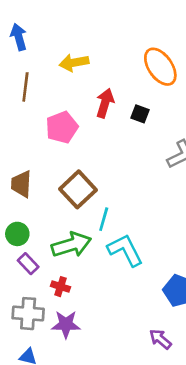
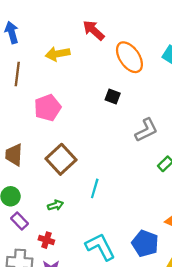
red arrow: (105, 103) -> (94, 30), moved, turned -65
cyan line: (104, 219) -> (95, 188), moved
green arrow: (71, 245) -> (55, 205), size x0.5
cyan L-shape: (125, 250) -> (100, 247), moved

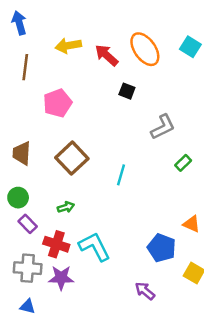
red arrow: (94, 30) -> (107, 55), moved
cyan line: (95, 188) -> (121, 175), moved
red cross: (46, 240) -> (56, 244), size x1.5
cyan L-shape: (100, 247) -> (95, 247), moved

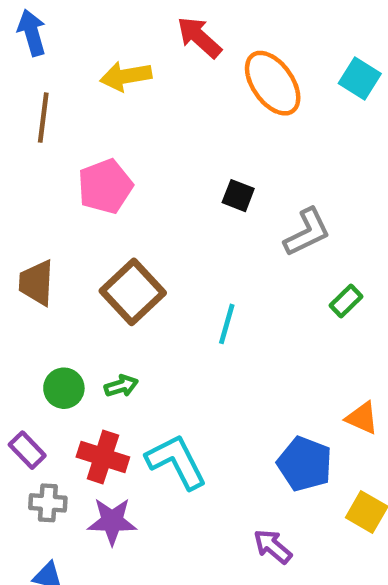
red arrow: (107, 55) -> (199, 37), moved
black square: (127, 91) -> (238, 196), moved
green circle: (18, 198) -> (64, 388), moved
purple rectangle: (28, 224) -> (27, 450), moved
gray cross: (28, 268) -> (48, 503), size x0.7

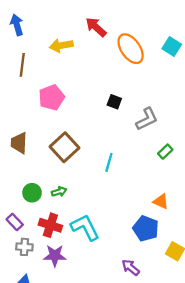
orange triangle: (362, 418) -> (161, 201), moved

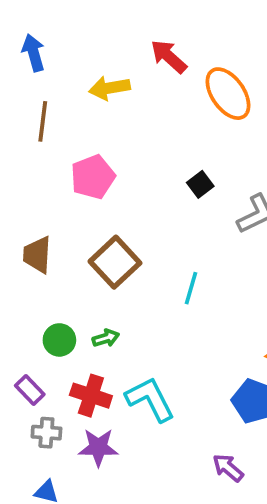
black square: (114, 102) -> (200, 184), turned 32

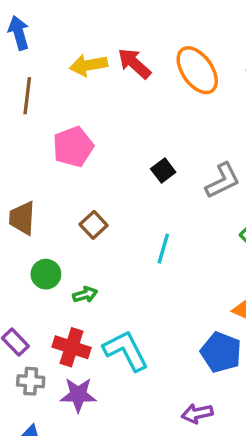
red arrow: (169, 57) -> (134, 63), moved
black square: (200, 184) -> (163, 170), moved
brown square: (115, 262) -> (94, 225), size x0.6
green circle: (59, 340) -> (46, 274), moved
purple arrow: (228, 468) -> (197, 413), turned -52

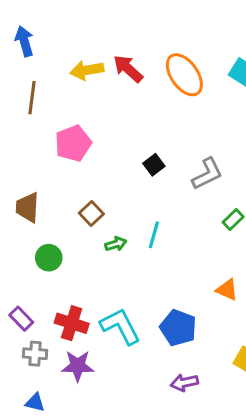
green arrow: (85, 295) -> (116, 244), moved
blue pentagon: (221, 352) -> (178, 328), moved

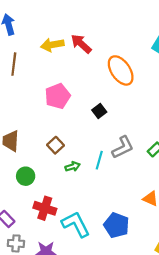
orange ellipse: (184, 75) -> (121, 70), moved
pink pentagon: (73, 143) -> (58, 96), moved
gray L-shape: (207, 174) -> (123, 147), moved
red cross: (72, 323) -> (45, 208), moved

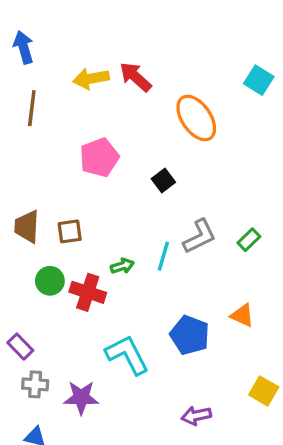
brown square: (55, 145) -> (70, 231), moved, turned 35
red cross: (45, 208) -> (88, 292), moved
blue pentagon: (116, 225) -> (190, 335), moved

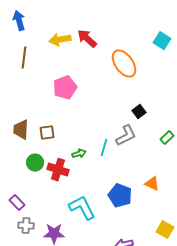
black square: (163, 180) -> (139, 112), moved
green rectangle: (249, 240) -> (167, 138), moved

